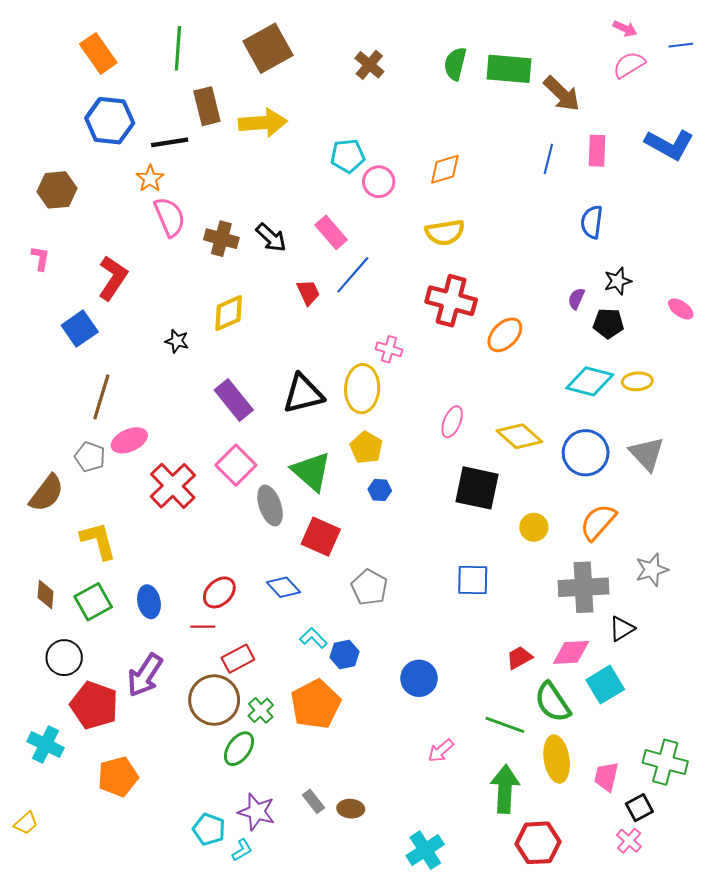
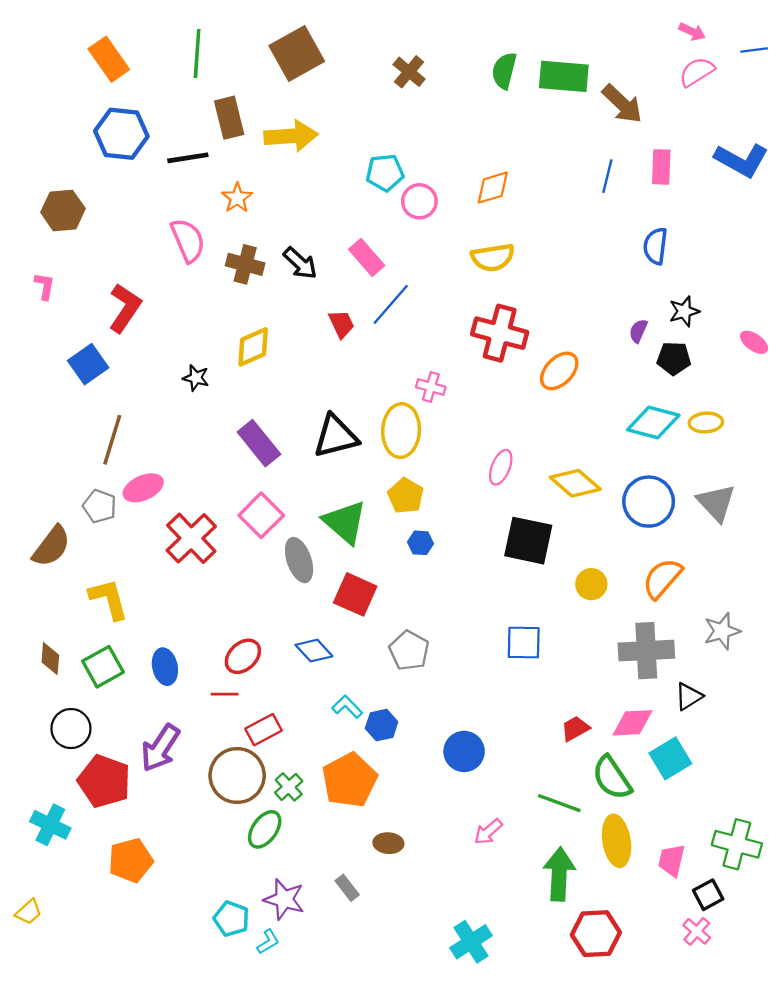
orange star: (150, 179) -> (237, 198), moved
brown ellipse: (351, 809) -> (388, 843), moved

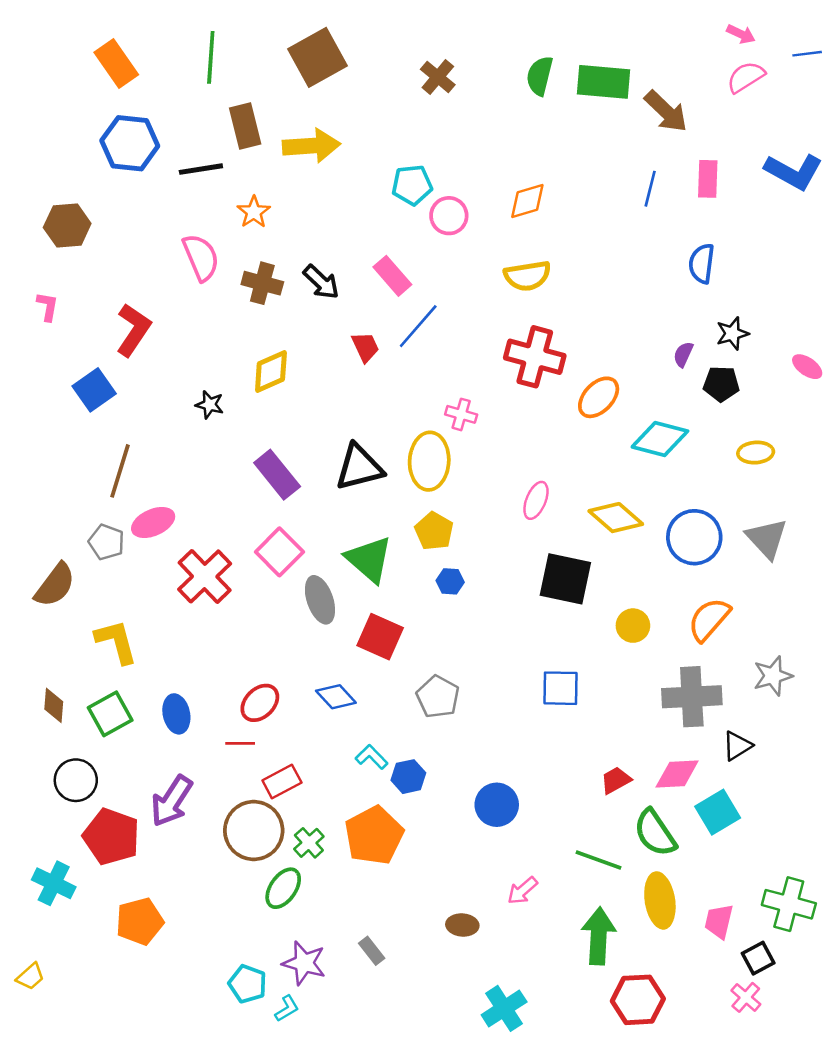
cyan diamond: (653, 423) -> (660, 439), moved
brown ellipse: (388, 843) -> (462, 925), moved

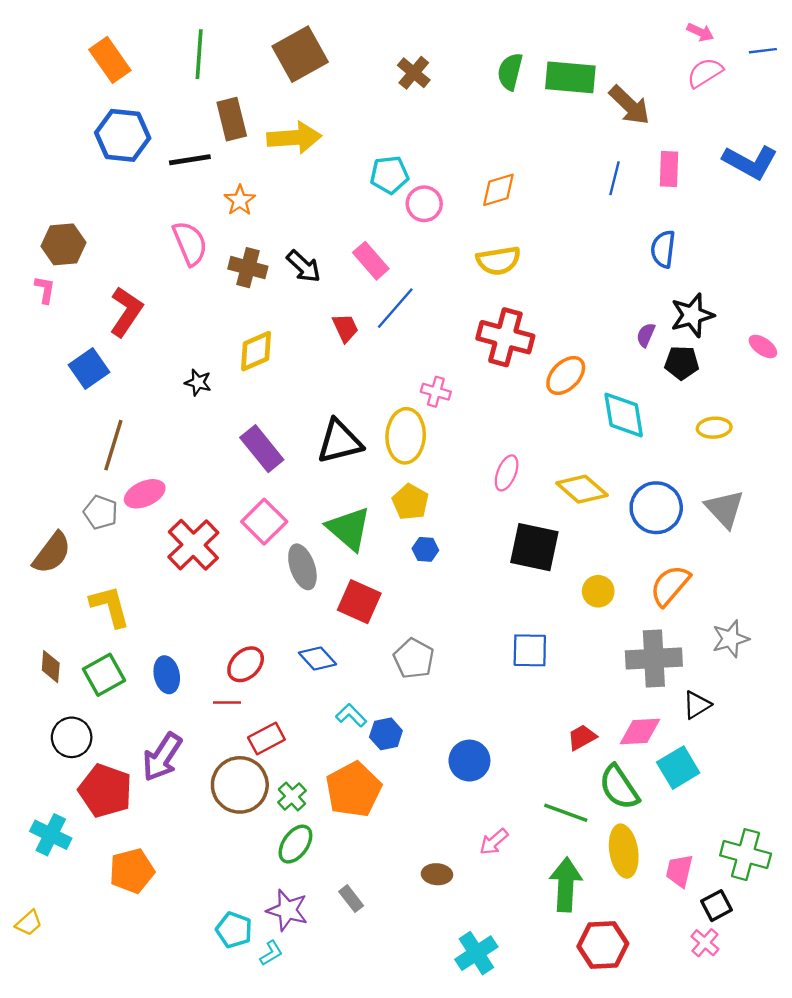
brown hexagon: (67, 225) -> (63, 244), moved
black star: (732, 333) -> (692, 315), size x1.4
cyan diamond: (660, 439) -> (624, 415), turned 66
green ellipse: (283, 888) -> (295, 844), moved

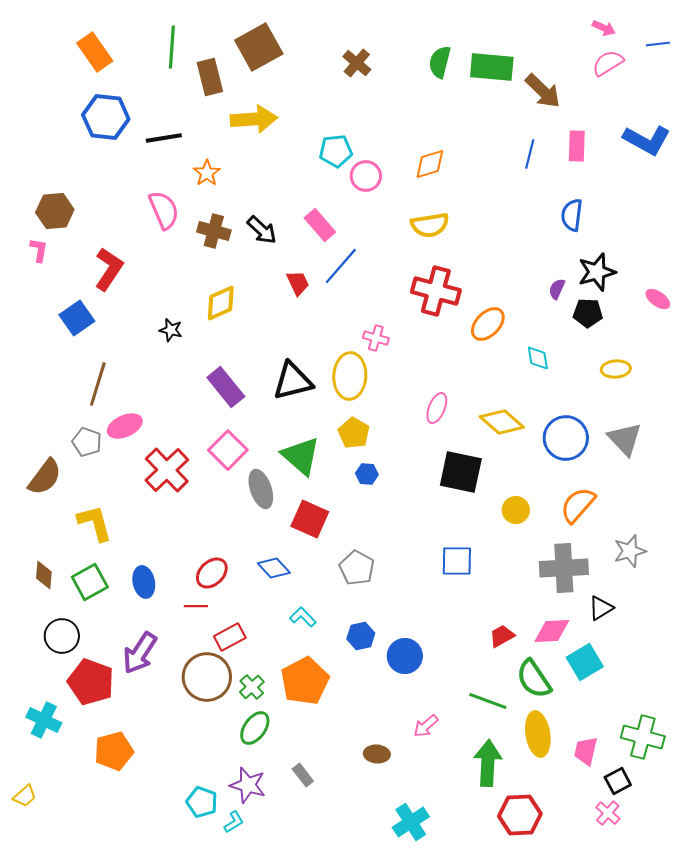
brown rectangle: (232, 119) -> (210, 77), moved
cyan diamond: (624, 415) -> (538, 358), size x0.6
blue hexagon: (386, 734) -> (361, 636), moved

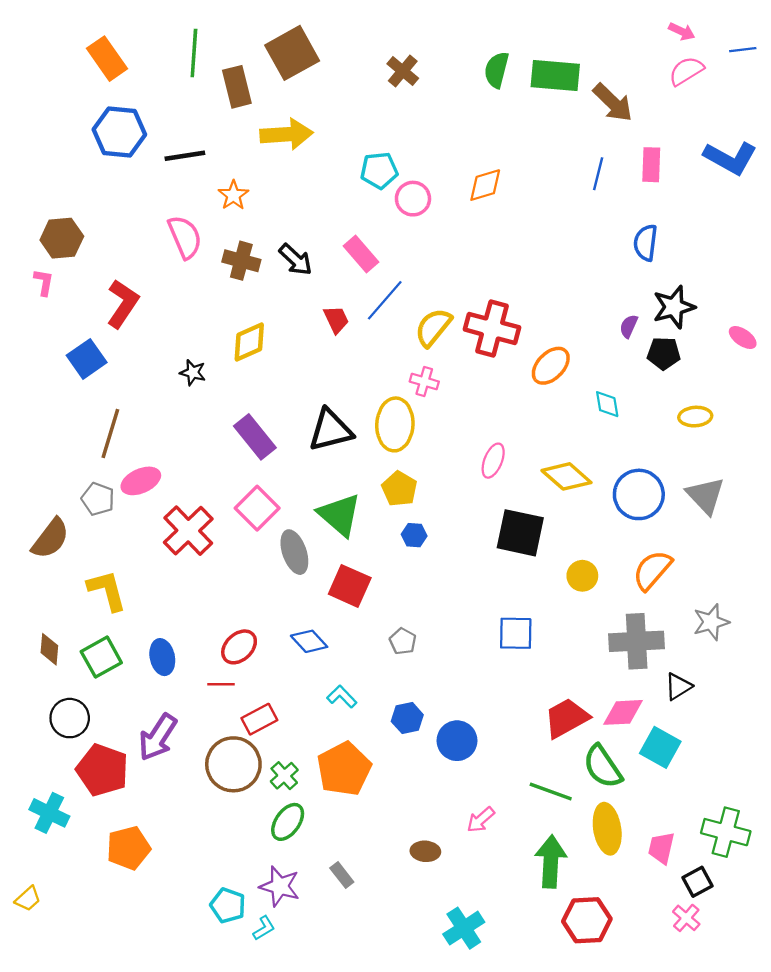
yellow semicircle: (430, 225) -> (433, 327), moved, turned 138
gray pentagon: (357, 568) -> (403, 641), size x0.7
red trapezoid: (502, 636) -> (567, 718), size x1.6
cyan square: (585, 662) -> (660, 747), turned -30

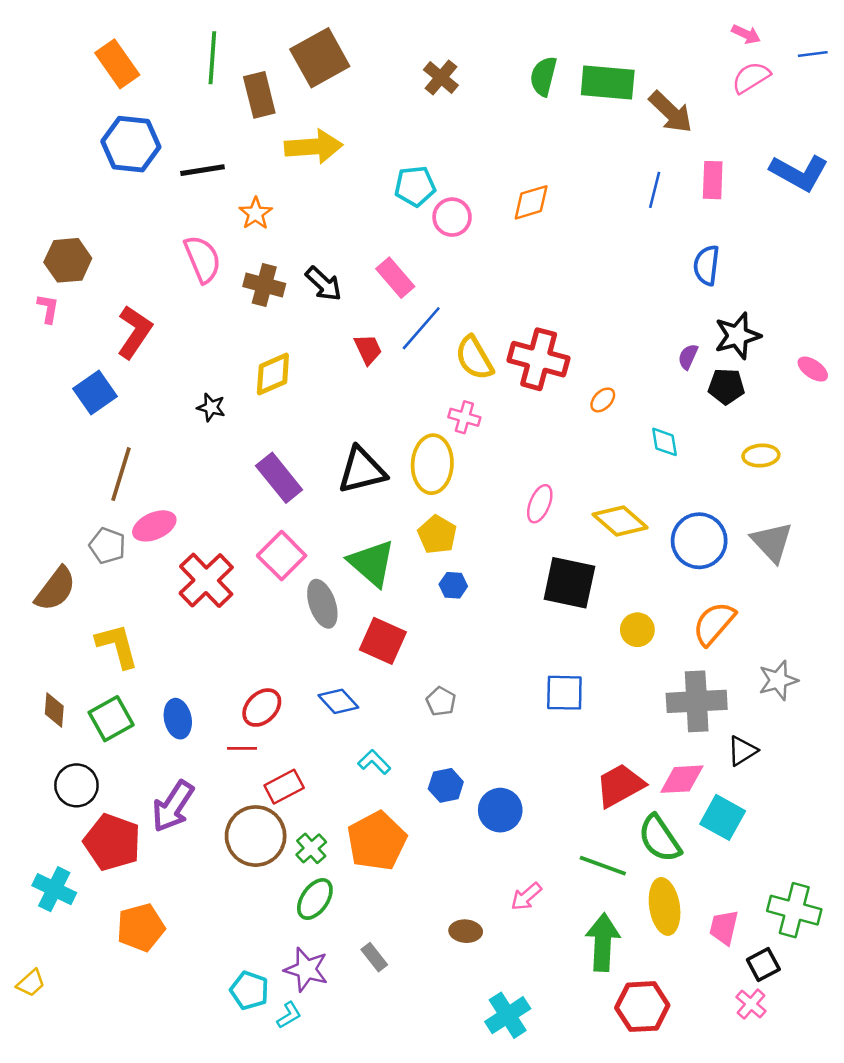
yellow semicircle: (433, 327) -> (474, 358), turned -69
orange ellipse: (551, 366) -> (603, 400), size x0.6

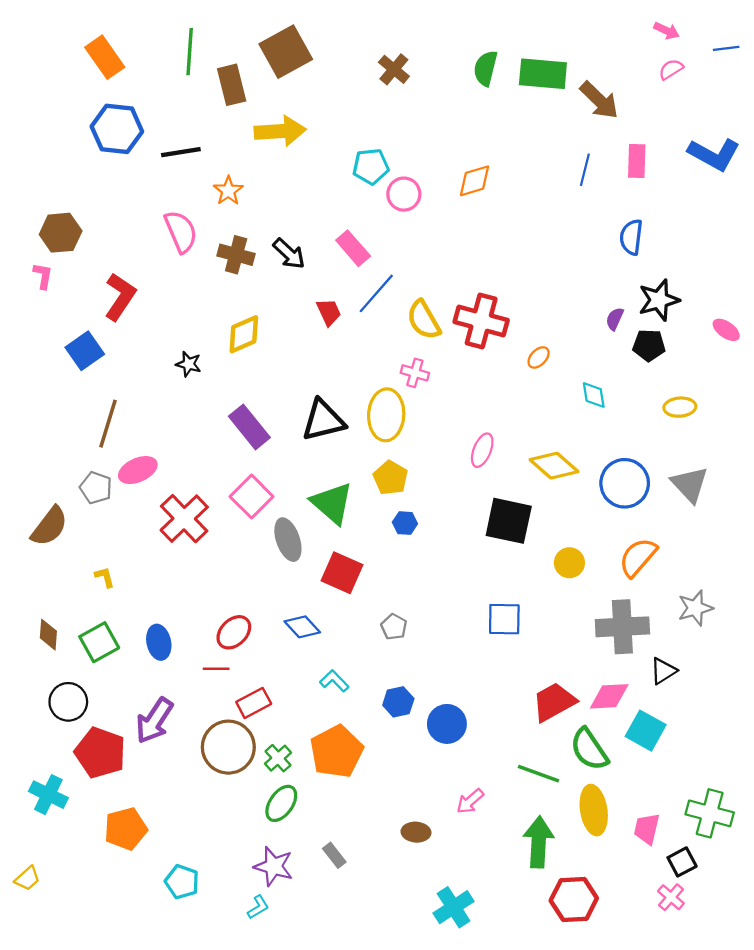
pink semicircle: (751, 77) -> (671, 69), size x0.7
yellow L-shape: (117, 646) -> (105, 577), size x0.5
cyan pentagon: (249, 990) -> (182, 882), moved

